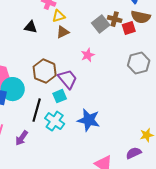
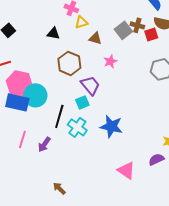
brown triangle: (63, 32) -> (95, 38), moved, turned 40
brown hexagon: (45, 71) -> (69, 63), moved

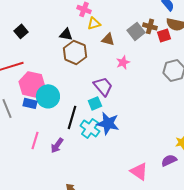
brown hexagon: (69, 63) -> (75, 52), moved
blue rectangle: (17, 102) -> (30, 103), size x0.6
blue star: (111, 126) -> (108, 123), moved

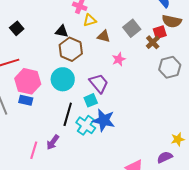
brown cross: (150, 26) -> (153, 42), moved, turned 32
cyan circle: (48, 96) -> (63, 79), moved
pink line: (35, 140) -> (34, 150), moved

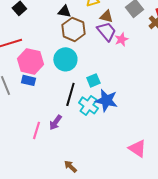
purple trapezoid: (99, 83) -> (106, 31), moved

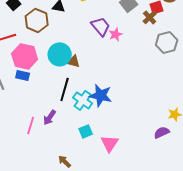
brown triangle: (106, 16) -> (74, 61), moved
brown hexagon: (73, 29) -> (37, 20), moved
cyan square: (93, 80) -> (86, 131), moved
pink triangle: (137, 148) -> (110, 143), moved, turned 30

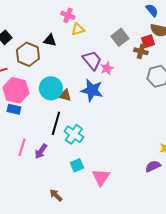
brown cross: (150, 17) -> (141, 51), turned -32
blue star: (101, 95) -> (92, 90), moved
pink line: (31, 125) -> (22, 147), moved

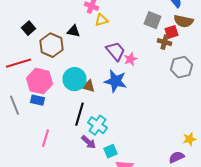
gray square: (120, 37) -> (152, 20), moved, turned -30
purple arrow: (41, 151) -> (88, 142), moved, turned -84
cyan square: (77, 165) -> (110, 151), moved

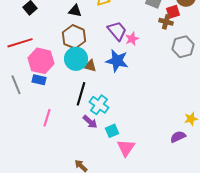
brown hexagon: (52, 45) -> (74, 37), moved

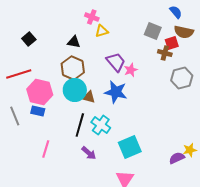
cyan cross: (99, 105) -> (101, 125), moved
cyan square: (112, 131) -> (130, 147), moved, size x1.6
purple semicircle: (178, 137) -> (177, 158), moved

